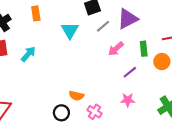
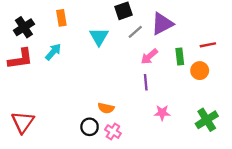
cyan arrow: (28, 54) -> (53, 52), moved
purple line: (130, 72) -> (146, 82), moved, turned -56
pink cross: (95, 112) -> (113, 132), moved

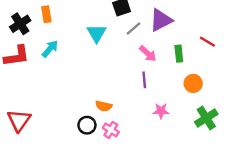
orange rectangle: (61, 18) -> (46, 14), moved
red line: (208, 45) -> (207, 42), turned 42
pink arrow: (149, 57) -> (148, 54), turned -96
orange circle: (200, 71) -> (193, 83), moved

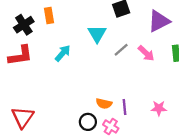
gray line: (133, 29) -> (121, 50), moved
cyan arrow: (50, 49) -> (63, 53), moved
purple line: (144, 80) -> (124, 107), moved

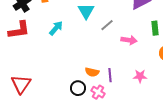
pink arrow: (146, 53) -> (129, 40), moved, turned -35

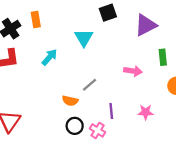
gray line: (107, 25) -> (90, 85), moved
orange semicircle: (92, 72) -> (70, 101), moved

